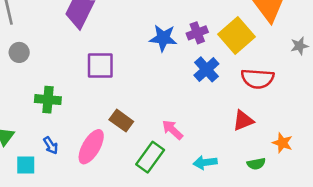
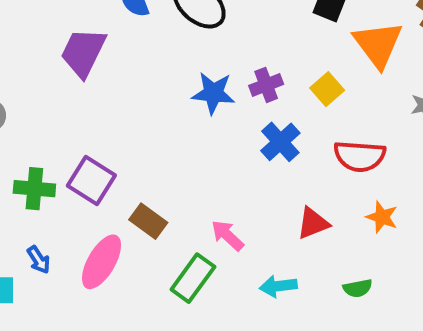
yellow square: (237, 35) -> (327, 89), size x0.6
purple square: (100, 66) -> (91, 180), moved, turned 32
red triangle: (243, 121) -> (313, 223), moved
orange star: (282, 143) -> (382, 217), moved

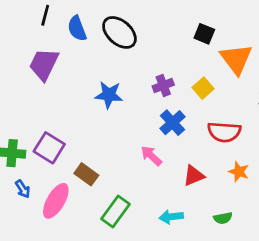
blue star: (213, 93) -> (109, 95), moved
pink arrow: (228, 235) -> (151, 156), moved
blue arrow: (39, 260) -> (23, 189), moved

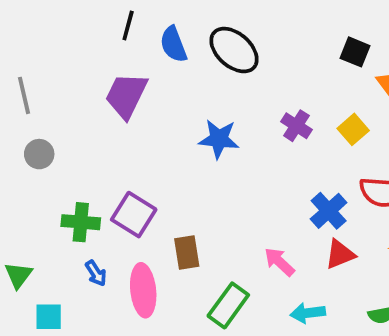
purple cross: (163, 85) -> (296, 126), turned -36
blue cross: (172, 123) -> (329, 211), moved
pink arrow: (151, 156) -> (279, 262), moved
brown rectangle: (86, 174) -> (187, 252), turned 45
pink ellipse: (56, 201) -> (143, 290), turned -36

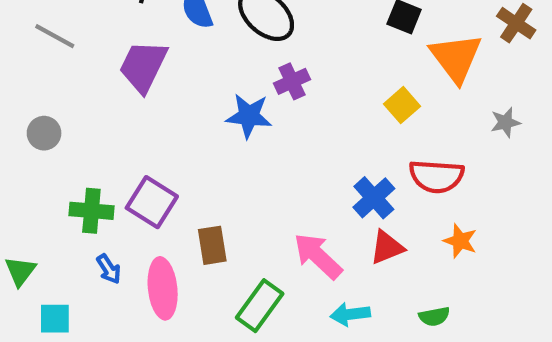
gray line: (24, 95) -> (55, 36), moved, turned -48
purple cross: (296, 126) -> (292, 81), moved, turned 32
pink arrow: (279, 262) -> (318, 256), size x1.4

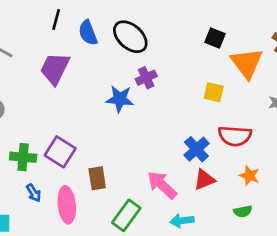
yellow square: (402, 105) -> (214, 92), turned -36
green semicircle: (434, 316) -> (243, 211), moved

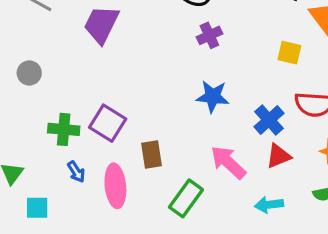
blue star: (120, 99) -> (213, 97), moved
cyan arrow: (182, 221) -> (269, 205), moved

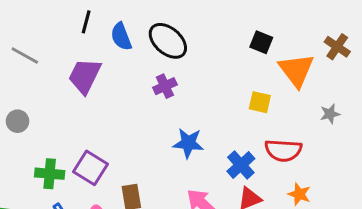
purple cross: (209, 35) -> (165, 86), moved

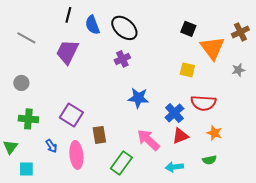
brown cross: (337, 47) -> (240, 32), turned 30
gray star: (330, 114) -> (238, 70), moved
green cross: (50, 174) -> (28, 119), moved

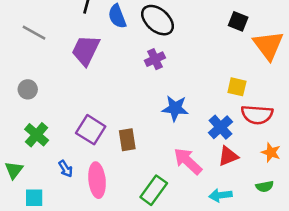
yellow square: (187, 70) -> (237, 87), moved
green cross: (28, 119) -> (37, 135), turned 36
brown rectangle: (99, 135) -> (127, 140), moved

